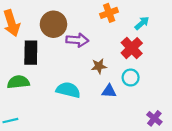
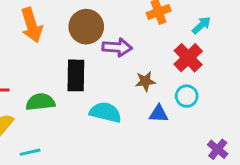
black rectangle: (31, 53) -> (76, 75), moved

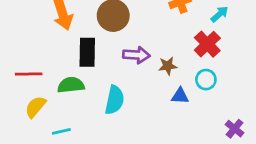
purple arrow: (117, 47) -> (136, 55), moved
black rectangle: (76, 75) -> (87, 52), moved
cyan semicircle: (105, 112) -> (115, 100), moved, turned 88

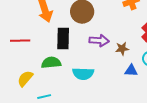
red line: (29, 74) -> (20, 41), moved
cyan semicircle: (115, 100) -> (83, 74), turned 80

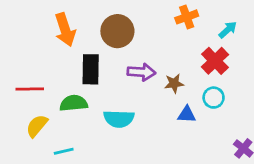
red line: (20, 41) -> (30, 89), moved

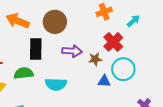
orange arrow: (65, 30) -> (18, 21), turned 130
red cross: (215, 61) -> (113, 42), moved
cyan circle: (214, 98) -> (123, 69), size x1.5

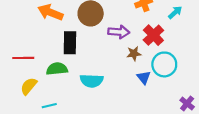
purple arrow: (72, 51) -> (119, 32), moved
blue triangle: (104, 81) -> (144, 77), turned 48

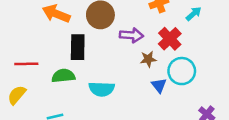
yellow semicircle: (29, 86) -> (17, 95), moved

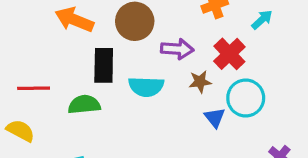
cyan semicircle: (102, 89) -> (146, 87), moved
yellow semicircle: (17, 95) -> (20, 131), turned 78

